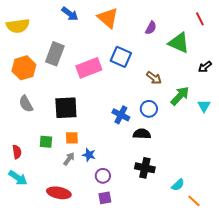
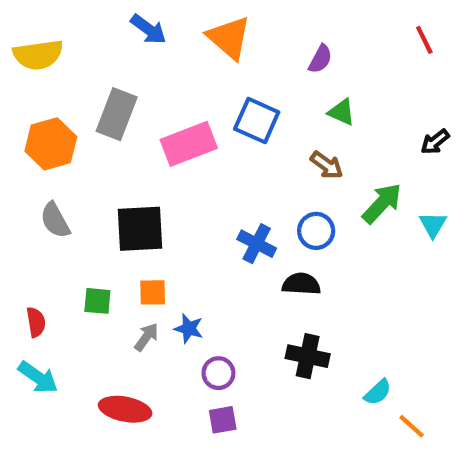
green triangle: (179, 43) -> (342, 112), moved, size x0.6

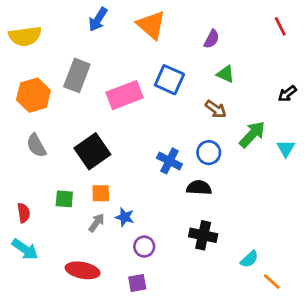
blue arrow: (148, 29) -> (98, 19), turned 85
black square: (140, 229) -> (92, 151), turned -32
purple square: (223, 420) -> (137, 283), moved

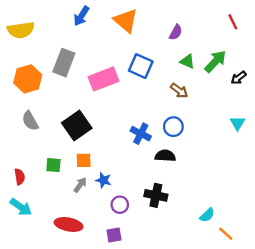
green arrow: (252, 134) -> (215, 61), moved
black cross: (203, 235) -> (156, 195), moved

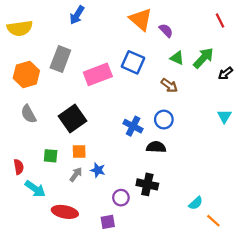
orange triangle: (126, 21) -> (141, 19), moved
purple semicircle: (176, 32) -> (166, 30), turned -72
purple circle: (120, 205) -> (121, 198), moved
cyan arrow: (21, 207) -> (35, 189), moved

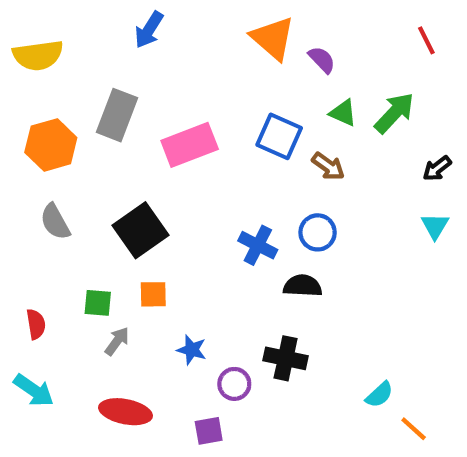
blue square: (133, 62) -> (279, 136), moved
black arrow: (225, 73) -> (437, 168), moved
blue star: (98, 170) -> (192, 350), moved
gray arrow: (76, 175) -> (117, 341), moved
cyan arrow: (35, 189) -> (34, 390), moved

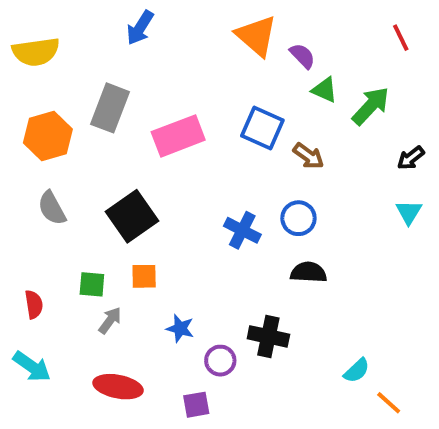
green triangle: (343, 113) -> (325, 90), moved
black semicircle: (303, 286) -> (309, 272), moved

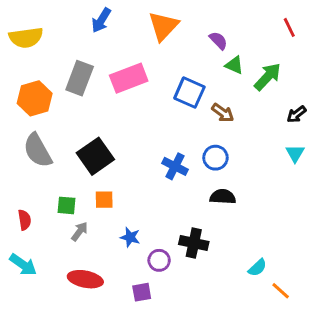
orange triangle: (256, 36) -> (163, 26), moved, turned 32
pink rectangle: (178, 136) -> (129, 78), moved
gray semicircle: (52, 208) -> (38, 150), size x1.4

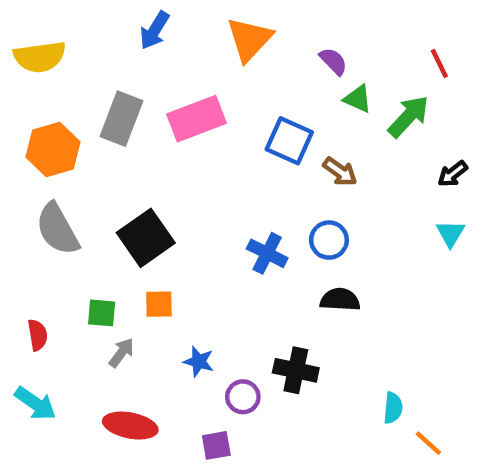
red line: (289, 27) -> (439, 63), moved
cyan semicircle: (257, 268) -> (393, 408), turned -42

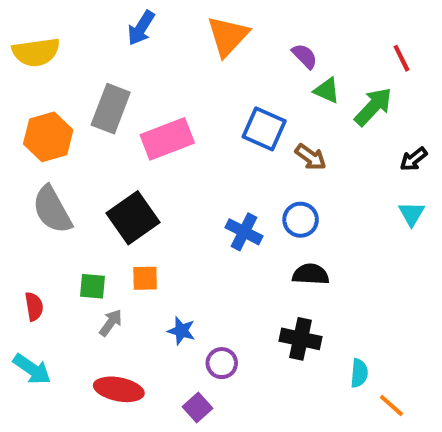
pink rectangle: (196, 119) -> (167, 139), moved
black cross: (296, 370) -> (301, 339), moved
purple square: (216, 445) -> (198, 408), turned -32

